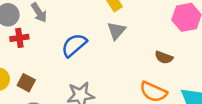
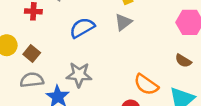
brown semicircle: (164, 57) -> (183, 61), moved

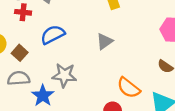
gray triangle: (123, 22) -> (105, 41), moved
blue semicircle: (82, 28) -> (53, 35), moved

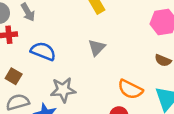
blue semicircle: (53, 35) -> (43, 51), turned 60

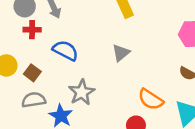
gray star: (63, 90) -> (82, 92), turned -30

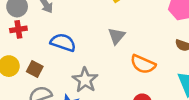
red cross: (32, 30) -> (18, 29), moved
orange semicircle: (151, 99) -> (143, 64), moved

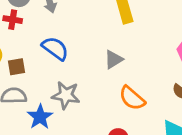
brown square: (35, 69) -> (17, 67), turned 35
gray star: (85, 80) -> (66, 95), turned 30

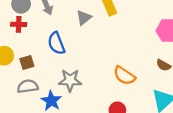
blue semicircle: (55, 48) -> (56, 43), turned -140
gray triangle: (114, 59) -> (84, 18), moved

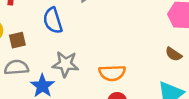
orange semicircle: (124, 76) -> (112, 73), moved, turned -40

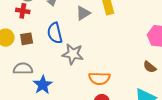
brown square: (17, 40) -> (27, 39), moved
gray star: (65, 64) -> (73, 54), moved

